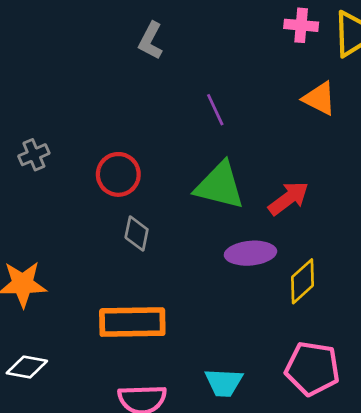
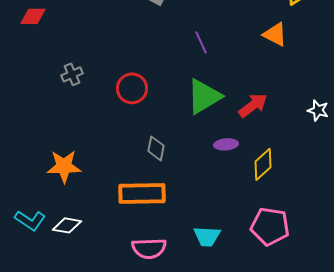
green triangle: (220, 186) -> (204, 96), turned -45
gray diamond: (137, 233) -> (156, 148), moved
purple ellipse: (250, 253) -> (226, 144), size x0.7

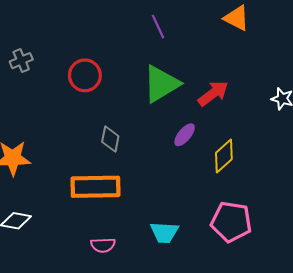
purple ellipse: (226, 144) -> (185, 135), turned -45
pink semicircle: (149, 248) -> (103, 245), size x0.7

